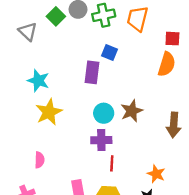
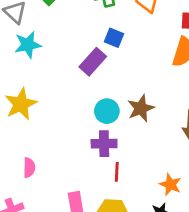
purple rectangle: (92, 72) -> (93, 62), turned 35
cyan star: (38, 81) -> (28, 45), moved, turned -30
yellow star: (49, 112) -> (21, 104), moved

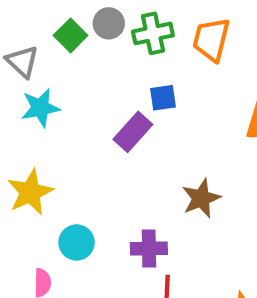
blue square: (114, 38) -> (163, 98), turned -30
cyan circle: (107, 111) -> (77, 242), moved

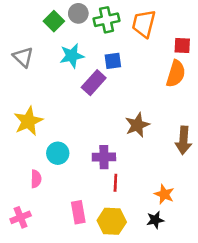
gray triangle: (22, 62) -> (23, 57), moved
cyan star: (40, 108) -> (72, 56), moved

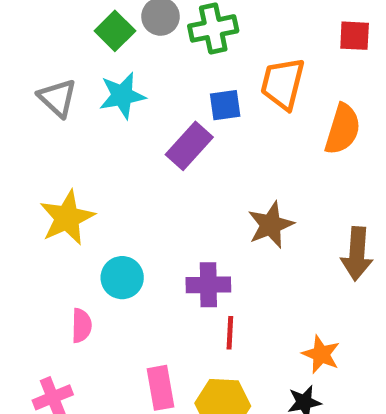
orange trapezoid: (144, 24) -> (283, 84), moved
red square: (182, 45) -> (355, 36), moved
cyan star: (72, 56) -> (122, 96), moved

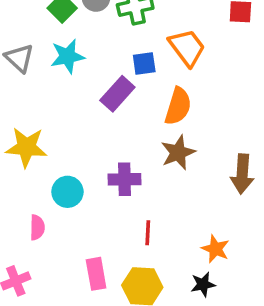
orange trapezoid: (283, 84) -> (187, 47), turned 129
orange semicircle: (343, 129) -> (178, 106), moved
yellow star: (67, 218) -> (26, 147), turned 30
purple cross: (208, 285) -> (125, 179), moved

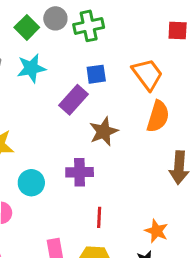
orange trapezoid: (187, 47) -> (147, 74), moved
orange semicircle: (178, 106) -> (158, 116), moved
brown star: (178, 153) -> (104, 131), moved

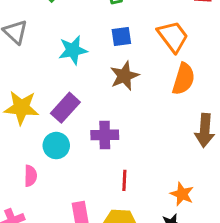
cyan star: (31, 68) -> (73, 50), moved
purple rectangle: (74, 100) -> (65, 108), moved
brown star: (104, 131) -> (124, 76), moved

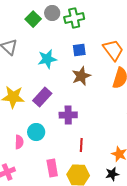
cyan circle: (56, 146) -> (36, 132), moved

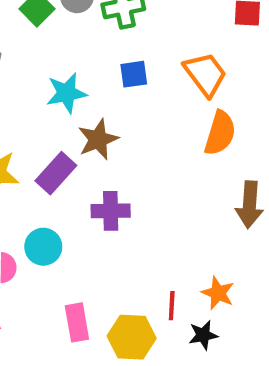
brown star: (81, 76) -> (98, 139), moved
red line: (81, 145) -> (172, 306), moved

